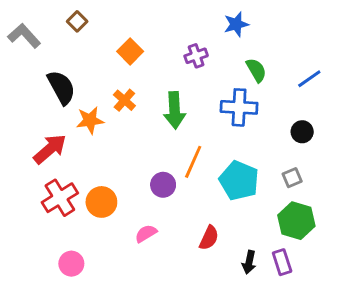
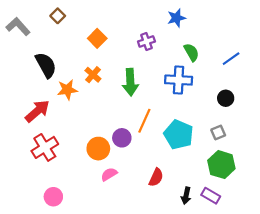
orange circle: (101, 202) -> (98, 149), moved
purple rectangle: (282, 262) -> (211, 196), turned -42

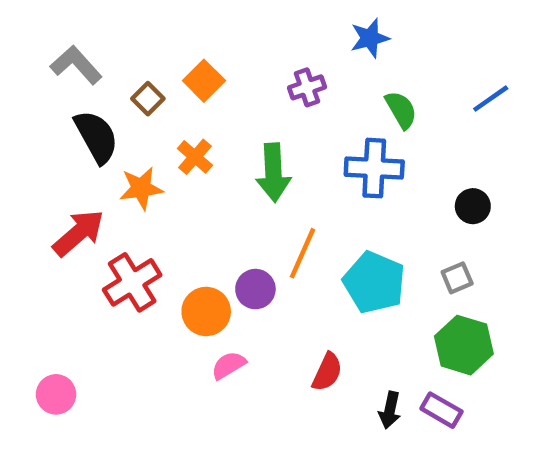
brown square: (58, 16) -> (148, 99), moved
gray L-shape: (18, 27) -> (76, 65), moved
blue line: (231, 59) -> (491, 99), moved
red cross: (45, 147) -> (132, 282), moved
pink circle: (53, 197) -> (56, 394), moved

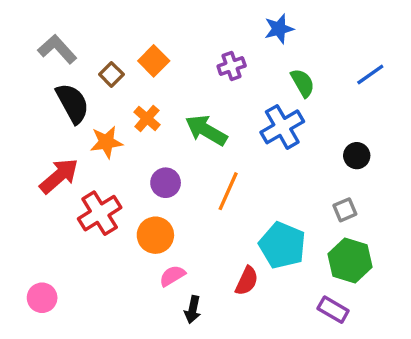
blue cross: (374, 168) -> (282, 127), turned -33
green arrow: (273, 173) -> (206, 130), turned 123
cyan pentagon: (374, 282) -> (282, 245), moved
purple circle: (255, 289) -> (166, 183), moved
black arrow: (390, 410) -> (193, 310), moved

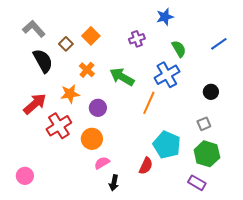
orange star: (106, 142) -> (70, 94), moved
orange line: (228, 191) -> (149, 103), moved

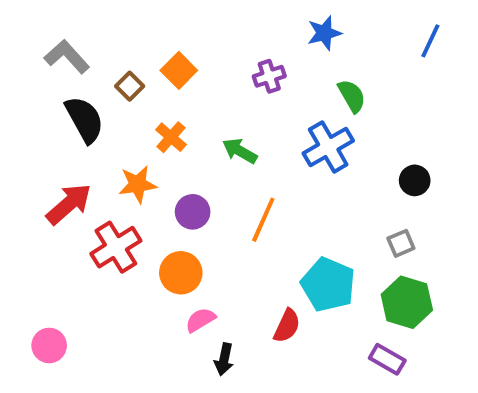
blue line: (219, 44) -> (430, 41), moved, turned -30
green arrow: (122, 77) -> (240, 151), size x0.7
orange line: (149, 103) -> (263, 220), moved

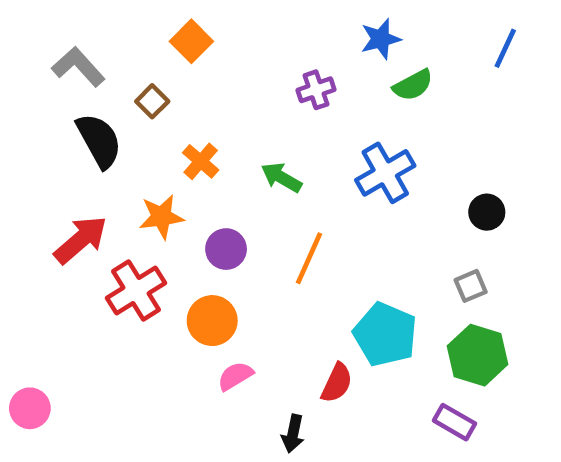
orange square: (179, 70) -> (191, 41), moved
green semicircle: (352, 96) -> (413, 85), moved, turned 92
pink circle: (49, 345) -> (30, 408), moved
black arrow: (224, 359) -> (293, 434), moved

